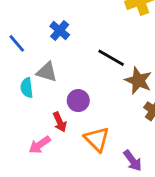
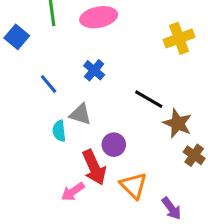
red arrow: (60, 122) -> (94, 167), size x1.6

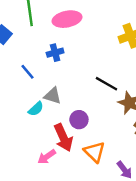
blue cross: (94, 70) -> (55, 53), moved, turned 35
cyan semicircle: (59, 131) -> (36, 109), turned -126

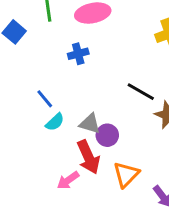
blue line: (28, 72) -> (45, 99), moved
gray triangle: (53, 96) -> (90, 124), moved
orange triangle: (95, 152) -> (126, 174), turned 30

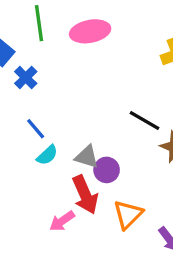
blue cross: (78, 54) -> (26, 78), moved, turned -30

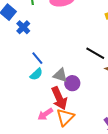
blue line: (36, 129) -> (37, 58), moved
orange triangle: (128, 214) -> (65, 117), moved

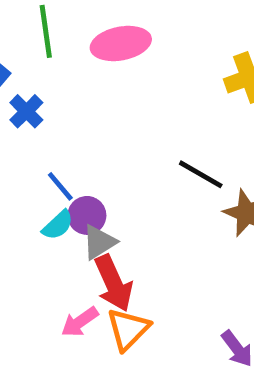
gray triangle: (60, 75) -> (99, 242), moved, turned -49
purple circle: (72, 83) -> (87, 215), moved

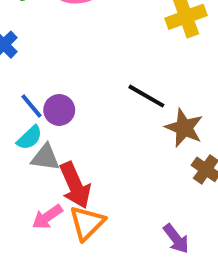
purple circle: (87, 215) -> (59, 110), moved
gray triangle: (99, 242) -> (45, 158), moved, turned 40

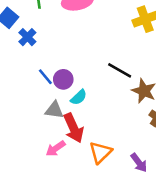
cyan semicircle: (29, 138) -> (79, 97), moved
orange triangle: (87, 223) -> (100, 152), moved

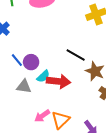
red arrow: (74, 128) -> (58, 81), moved, turned -60
pink arrow: (56, 149) -> (42, 116), moved

